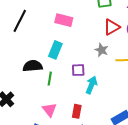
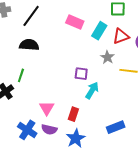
cyan rectangle: (55, 50) -> (99, 31), moved
black semicircle: (33, 66) -> (29, 45), moved
green line: (50, 79) -> (21, 75), moved

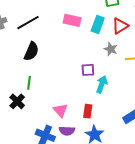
black line: (31, 16) -> (28, 23), turned 35
black semicircle: (29, 45) -> (31, 51), turned 120

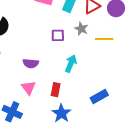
purple square: (88, 70) -> (58, 35), moved
purple semicircle: (67, 131) -> (31, 63), moved

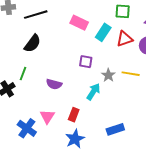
gray star: (81, 29) -> (108, 75), moved
pink triangle: (28, 88) -> (47, 117), moved

